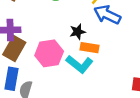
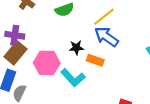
orange rectangle: (90, 48) -> (95, 60), moved

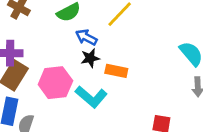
blue arrow: (106, 37) -> (86, 37), moved, size x0.7

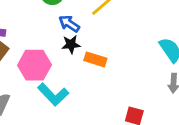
cyan L-shape: (91, 97) -> (53, 95), moved

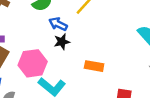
orange rectangle: (95, 59) -> (94, 66), moved

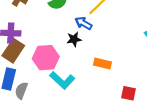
blue arrow: (58, 24) -> (83, 23), moved

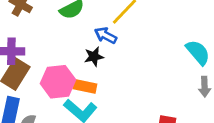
orange rectangle: (102, 64) -> (85, 86), moved

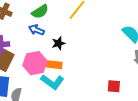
blue arrow: (106, 35) -> (36, 30), moved

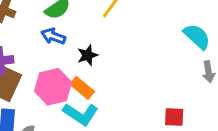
orange rectangle: (54, 65) -> (82, 88), turned 35

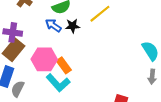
black star: (88, 55) -> (73, 26), moved

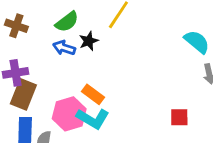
pink hexagon: (44, 59) -> (69, 114), moved

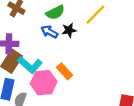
cyan L-shape: (93, 119) -> (30, 65), moved

